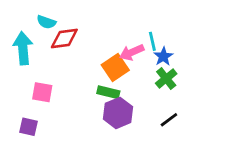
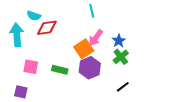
cyan line: (152, 41) -> (92, 11), moved
pink arrow: (132, 52) -> (96, 38), turned -30
green rectangle: (108, 92) -> (60, 70), moved
purple hexagon: (118, 113) -> (90, 68), moved

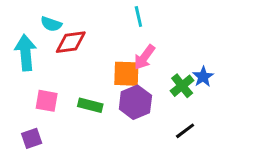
blue star: (119, 41) -> (203, 77), moved
orange square: (84, 49) -> (126, 74), turned 36
purple square: (21, 92) -> (32, 138), turned -32

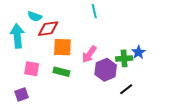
pink arrow: (144, 57) -> (89, 54), moved
orange square: (126, 74) -> (62, 47), moved
green cross: (182, 86) -> (124, 58), turned 35
purple hexagon: (135, 102) -> (106, 70), moved

